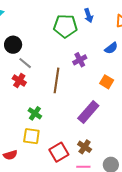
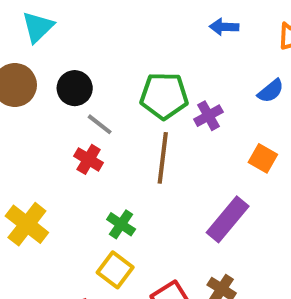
blue arrow: (89, 16) -> (224, 27), turned 112
green pentagon: (65, 26) -> (164, 96), moved
yellow square: (31, 136) -> (115, 270), turned 30

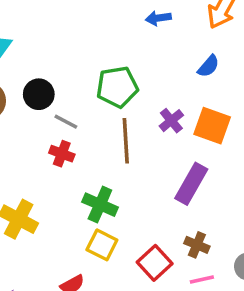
purple cross: (208, 116) -> (171, 121), moved
orange square: (263, 158) -> (212, 126), size x1.5
green cross: (121, 224) -> (100, 205), size x1.4

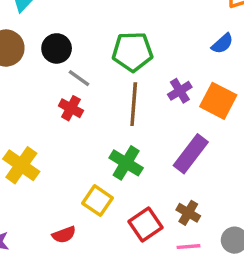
green cross: (100, 205) -> (126, 163), moved

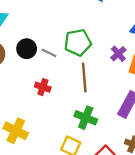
gray line: (79, 78) -> (49, 53), moved
purple cross: (180, 91) -> (118, 54), moved

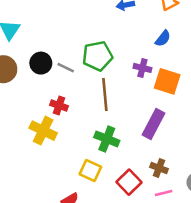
purple cross: (118, 54) -> (142, 68), turned -35
yellow cross: (16, 131) -> (43, 131), moved

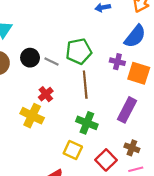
blue semicircle: (163, 39) -> (135, 36), size x1.6
red cross: (59, 105) -> (46, 94), turned 32

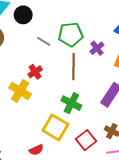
black circle: (30, 58) -> (23, 15), moved
purple cross: (117, 62) -> (97, 48), moved, turned 32
yellow square: (73, 150) -> (55, 127), size x1.4

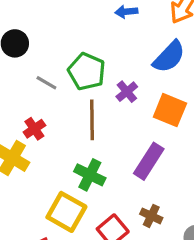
green pentagon: (71, 34) -> (87, 72), turned 30

